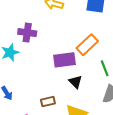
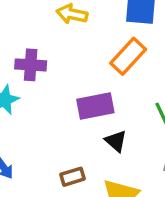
orange rectangle: (87, 45) -> (128, 56), moved

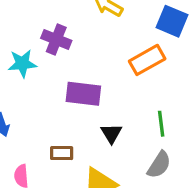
purple rectangle: (95, 106) -> (83, 94), moved

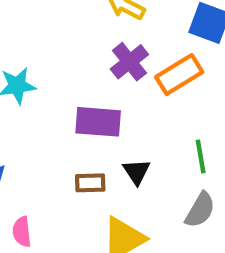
purple cross: (56, 39) -> (129, 62), moved, turned 32
brown rectangle: (62, 153) -> (90, 183), moved

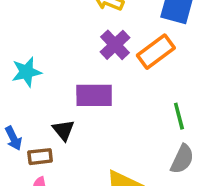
black triangle: (137, 172) -> (63, 130), moved
brown rectangle: (90, 183) -> (40, 157), moved

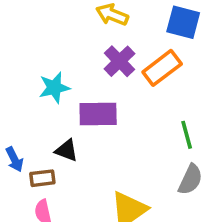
cyan star: (26, 72) -> (54, 88), moved
black triangle: (63, 130) -> (67, 150), turned -30

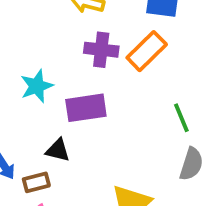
purple cross: (119, 61) -> (101, 50), turned -32

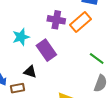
purple rectangle: (86, 108) -> (46, 50), turned 60
green line: (181, 118) -> (97, 58), turned -35

